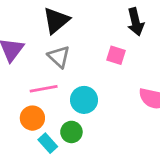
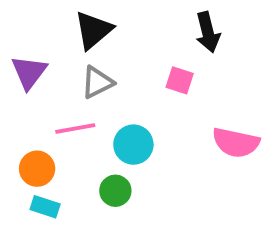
gray triangle: (59, 57) -> (97, 82), turned 50
orange circle: (32, 118) -> (37, 169), moved
cyan rectangle: (48, 143) -> (45, 207), moved, turned -30

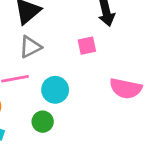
pink square: (180, 80) -> (87, 46), turned -30

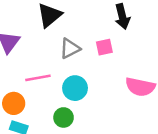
gray triangle: (30, 47) -> (70, 48), moved

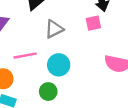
pink square: (104, 47) -> (93, 23), moved

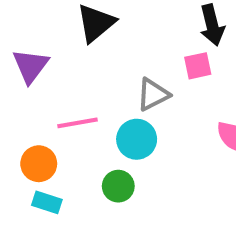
gray triangle: (54, 29) -> (153, 94), moved

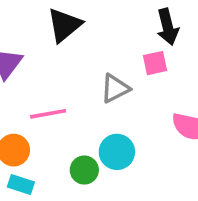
cyan circle: (137, 139) -> (117, 152), moved

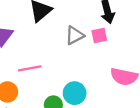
gray triangle: (115, 88) -> (75, 35), moved

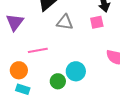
gray triangle: (75, 35) -> (65, 22), moved, turned 36

